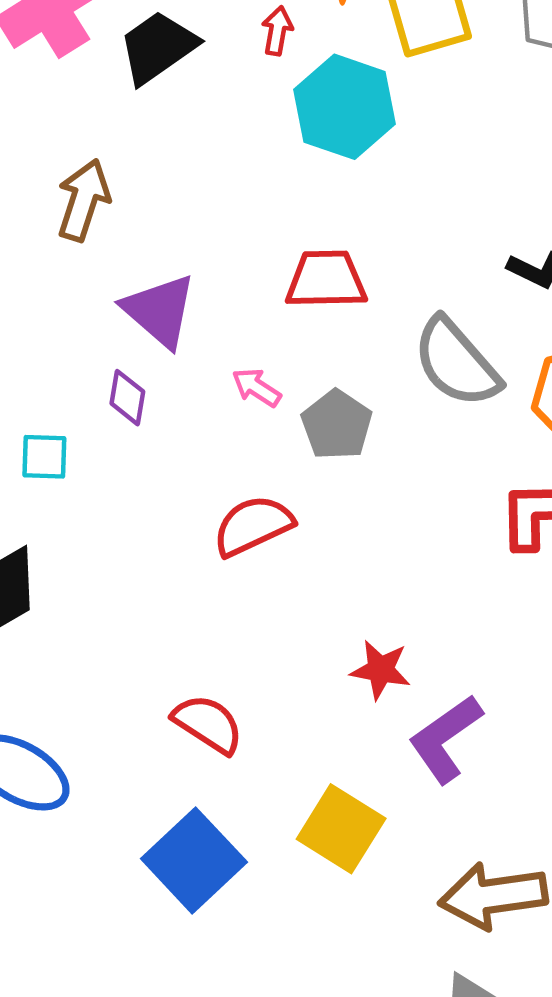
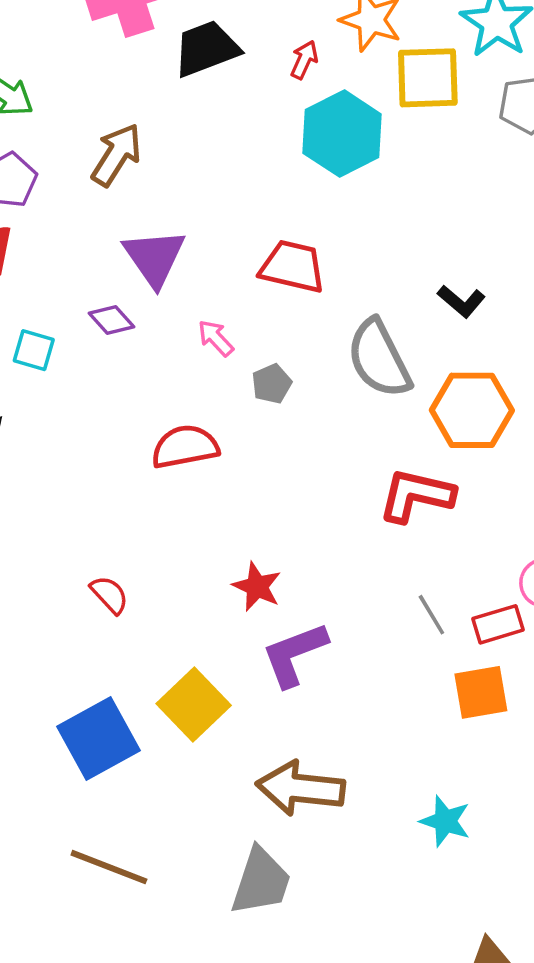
purple diamond: (127, 398) -> (111, 320), turned -66
gray pentagon: (337, 425) -> (272, 384), size x0.7
red semicircle: (208, 724) -> (109, 595), size x0.7
blue square: (194, 860) -> (99, 739), moved

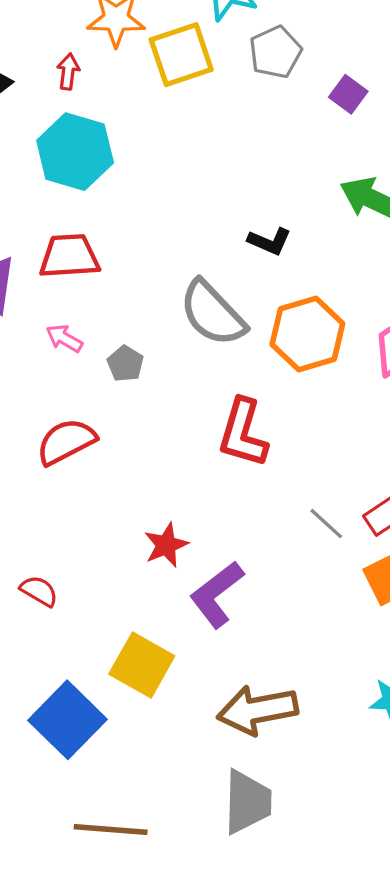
cyan hexagon: (342, 134) -> (75, 152), moved
red trapezoid: (293, 267) -> (69, 256), moved
red L-shape: (416, 495) -> (243, 433), moved, turned -70
red star: (257, 587) -> (166, 545), turned -30

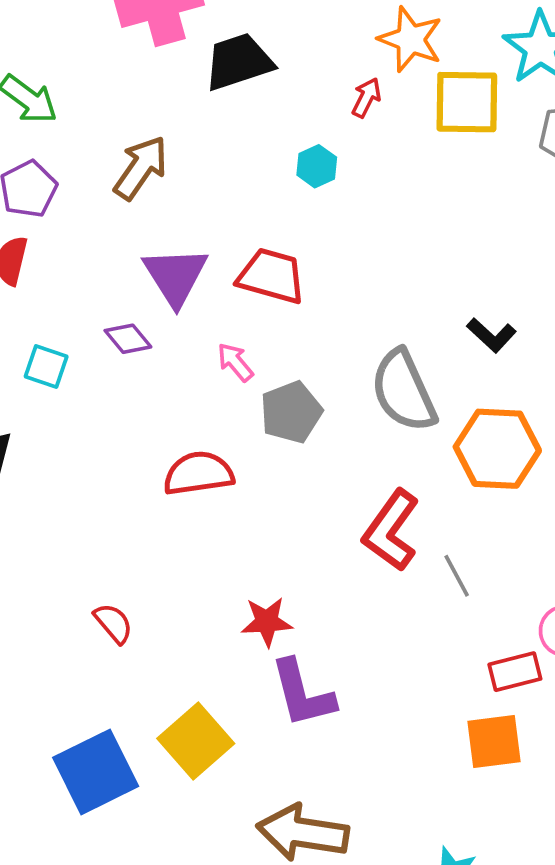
red arrow: (68, 72) -> (366, 98), moved
cyan hexagon: (75, 152) -> (317, 166), size x0.5
gray pentagon: (125, 364) -> (291, 412), size x1.5
gray line: (326, 524) -> (457, 576), moved
purple L-shape: (217, 594) -> (302, 694), turned -86

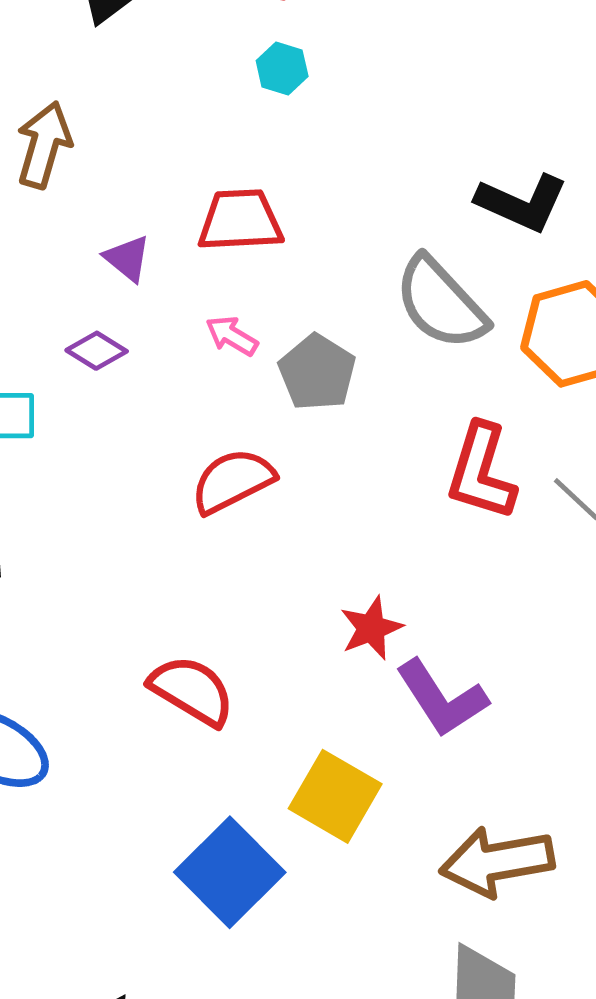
cyan hexagon: (317, 166) -> (282, 68), moved
purple triangle: (175, 276) -> (127, 258), size x0.6
black L-shape: (491, 335) -> (522, 203), size x1.5
red semicircle: (113, 623) -> (192, 691), size x1.6

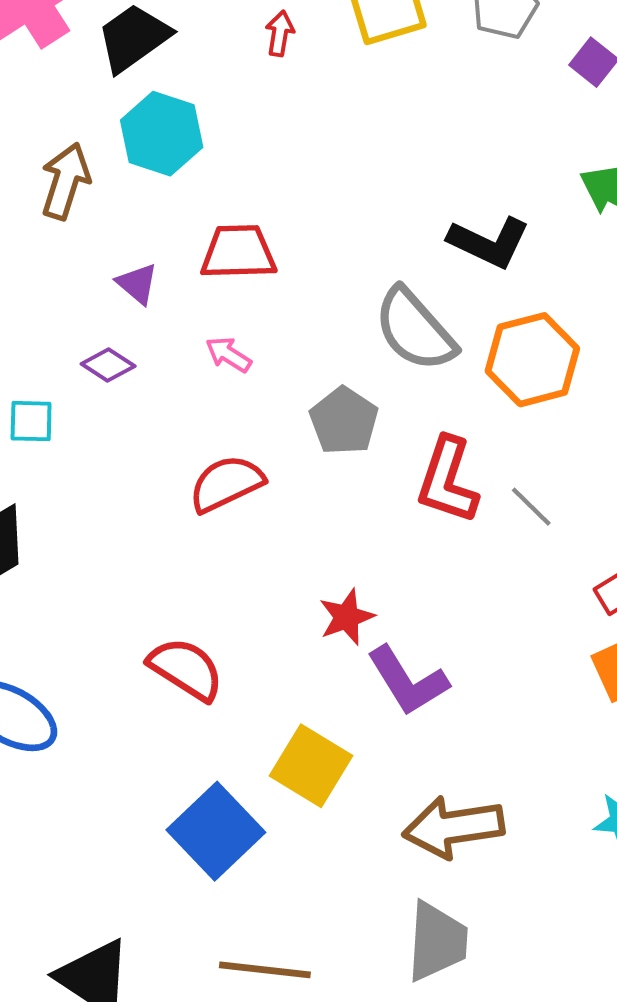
cyan hexagon: (282, 68) -> (162, 134), moved, size x1.8
gray pentagon: (317, 372) -> (344, 421), moved

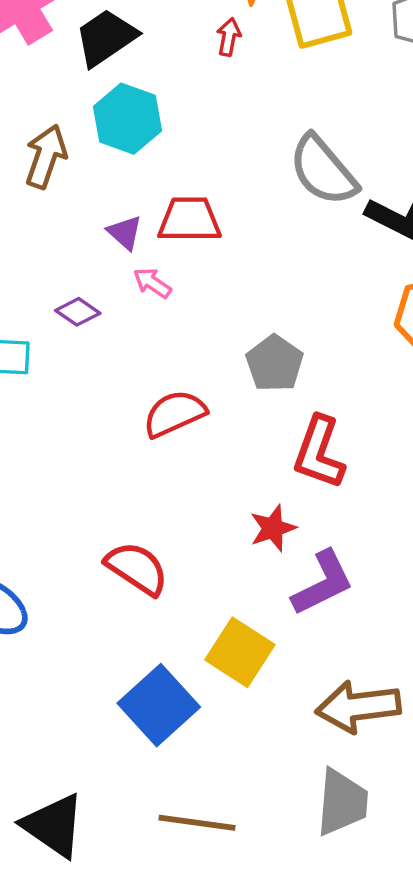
purple triangle: (137, 284) -> (125, 232), moved
gray semicircle: (415, 330) -> (323, 170), moved
pink arrow: (228, 355) -> (152, 283), moved
red L-shape: (447, 480) -> (319, 452), moved
purple L-shape: (408, 681) -> (323, 583), turned -86

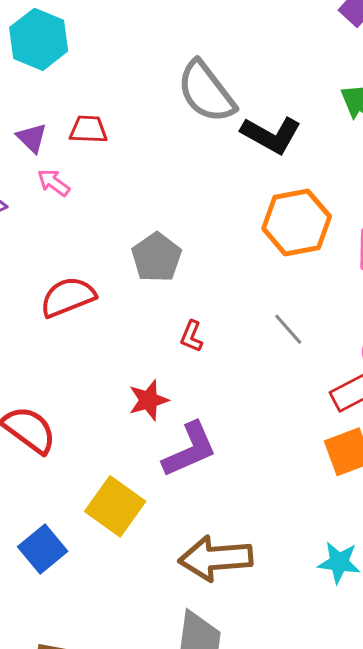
red trapezoid: (189, 220) -> (88, 129), size x0.7
red L-shape: (319, 452) -> (192, 336), size x0.5
blue square: (159, 705) -> (43, 549), size x0.7

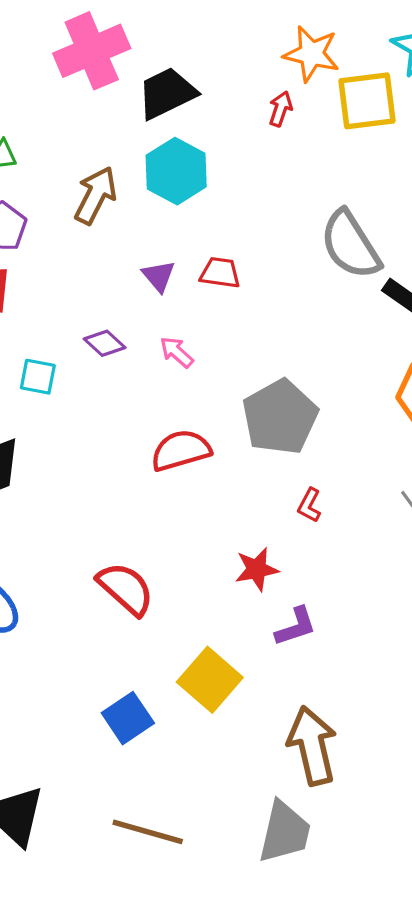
pink arrow: (54, 183) -> (177, 352), moved
gray pentagon: (157, 257) -> (280, 417), size x1.4
purple L-shape: (190, 450) -> (296, 627), size x0.7
brown arrow: (216, 558) -> (312, 746), turned 76

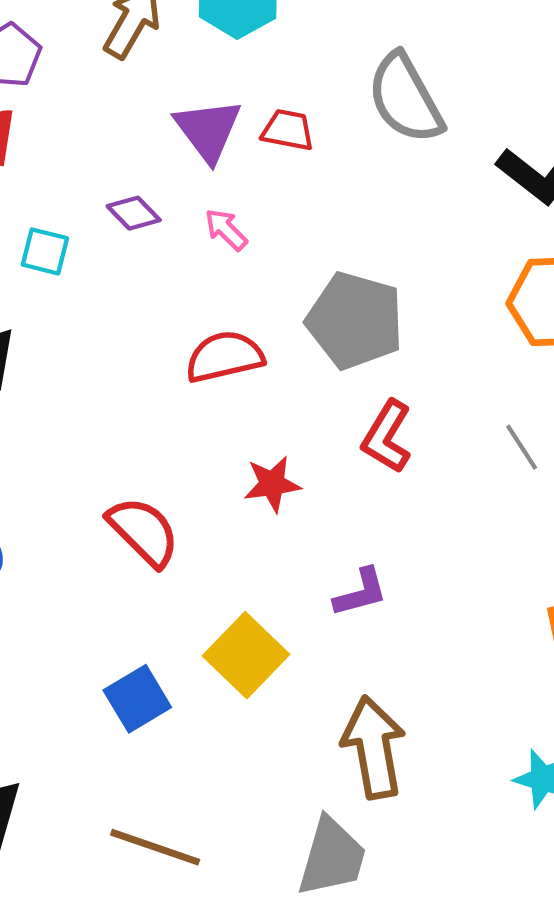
gray semicircle: (350, 245) -> (405, 98), moved
purple triangle: (159, 276) -> (208, 130), size x1.6
gray pentagon: (280, 417) -> (355, 321), turned -30
red L-shape: (309, 505) -> (387, 437), size x1.6
red star: (257, 569) -> (272, 484), moved

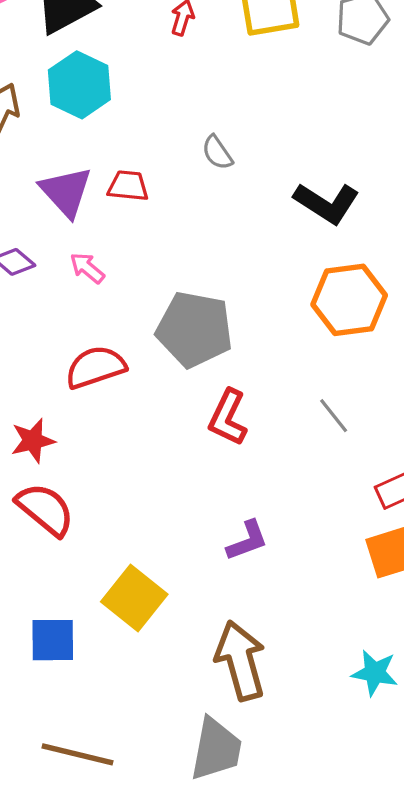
gray semicircle: (405, 98) -> (217, 153), size x0.5
red star: (272, 484) -> (33, 441), moved
purple L-shape: (361, 592) -> (247, 541), moved
blue square: (137, 699) -> (53, 640), turned 36

